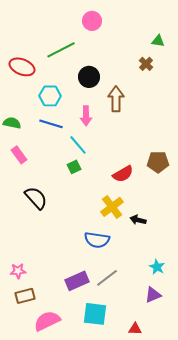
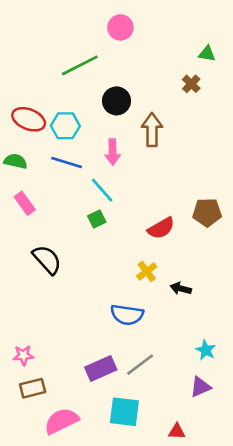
red ellipse: (22, 67) -> (29, 119), moved
yellow cross: (112, 207) -> (147, 271), size x0.7

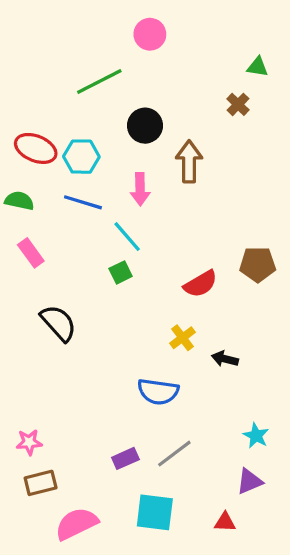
purple rectangle: (101, 368) -> (125, 458), size x0.7
red triangle: (177, 431) -> (225, 522), moved

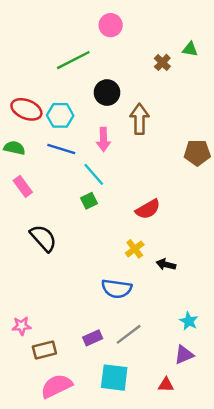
brown cross: (238, 104) -> (162, 62), moved
brown pentagon: (258, 264) -> (197, 153), moved
brown rectangle: (41, 483) -> (44, 350), moved

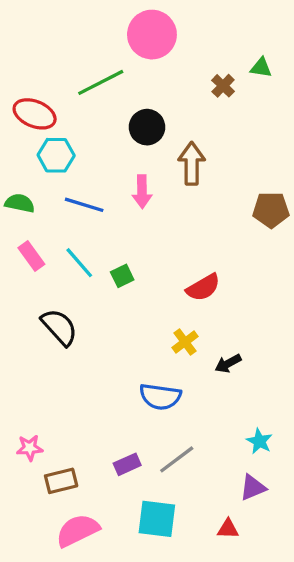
pink circle: (111, 25) -> (152, 35), size x1.5
red ellipse: (26, 109) -> (35, 114), moved
cyan hexagon: (60, 115) -> (56, 155), moved
cyan line: (94, 174) -> (79, 263), moved
black arrow: (166, 265) -> (228, 364), turned -42

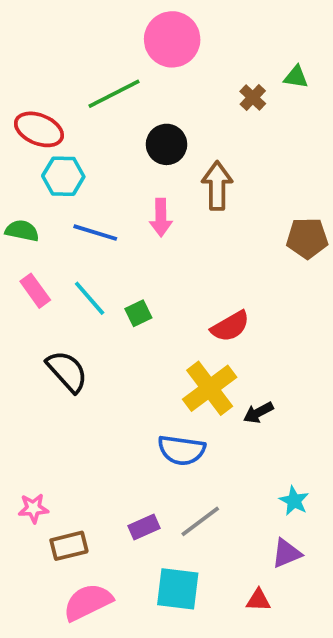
yellow cross: (185, 342) -> (210, 388), size x1.8

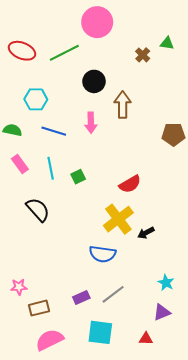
red ellipse: (39, 129) -> (22, 51), moved
cyan line: (90, 298) -> (51, 168), turned 30

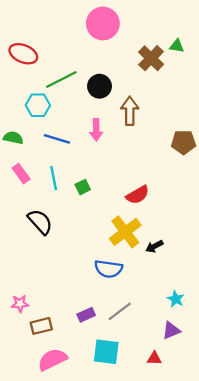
green line: (64, 53) -> (61, 79), moved
brown cross: (143, 55) -> (151, 58), size x1.6

